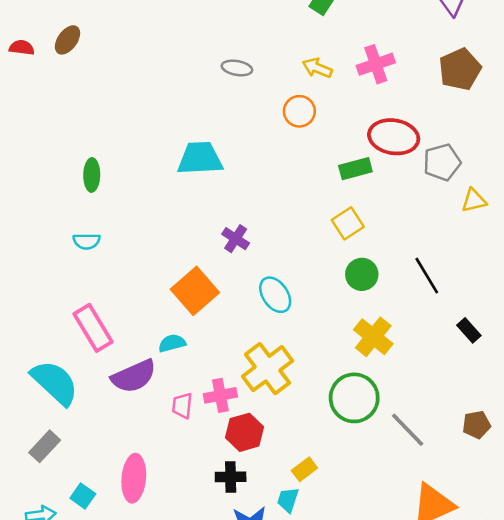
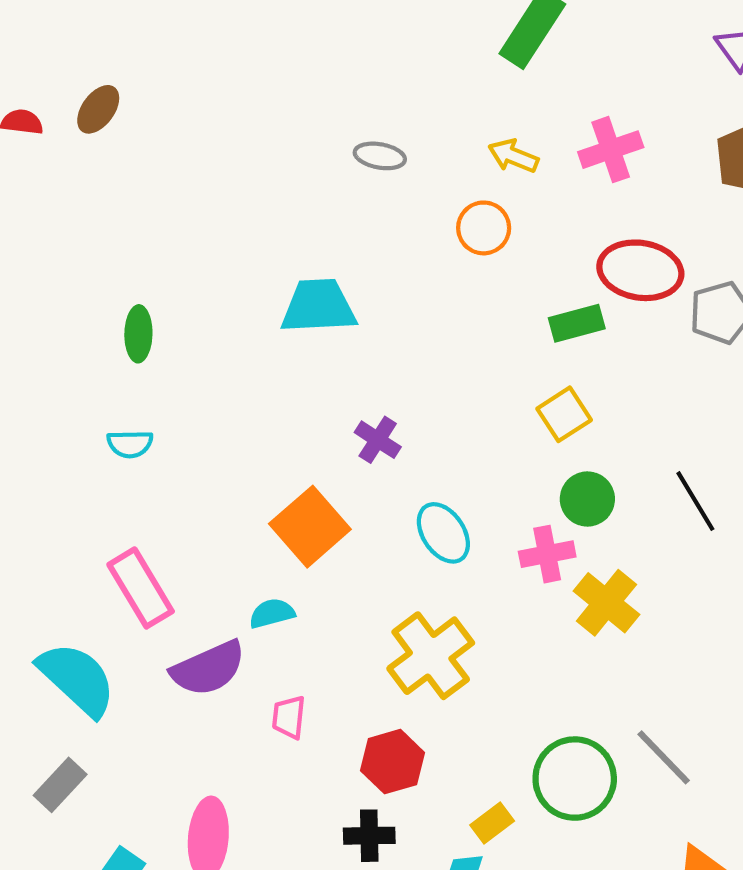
pink cross: (220, 395) -> (547, 554), moved
green circle: (354, 398) -> (575, 779), moved

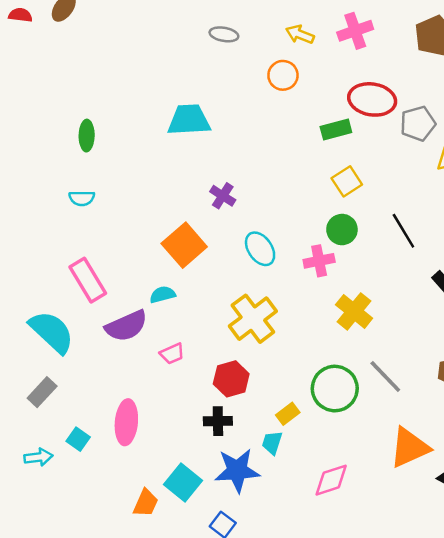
yellow square: (564, 414) -> (347, 181), moved
yellow cross: (606, 603) -> (354, 311), moved
pink trapezoid: (289, 717) -> (172, 354), turned -120

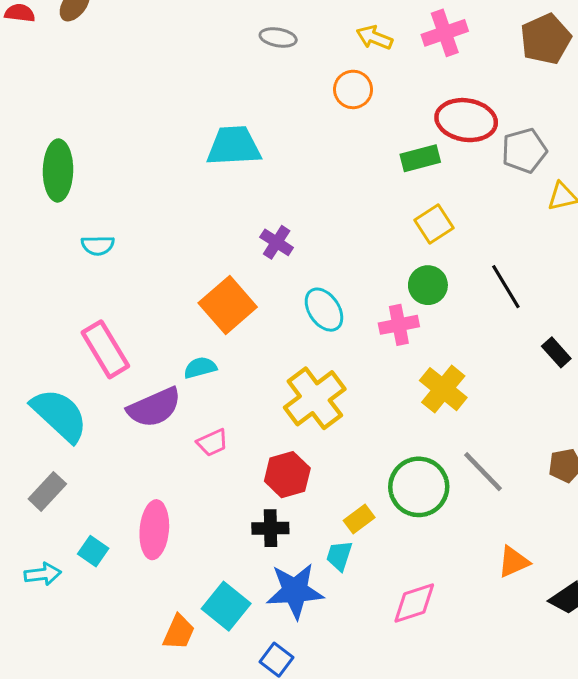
green ellipse: (87, 136) -> (58, 170), moved, size x1.5
orange triangle: (409, 448) -> (514, 562), size x0.6

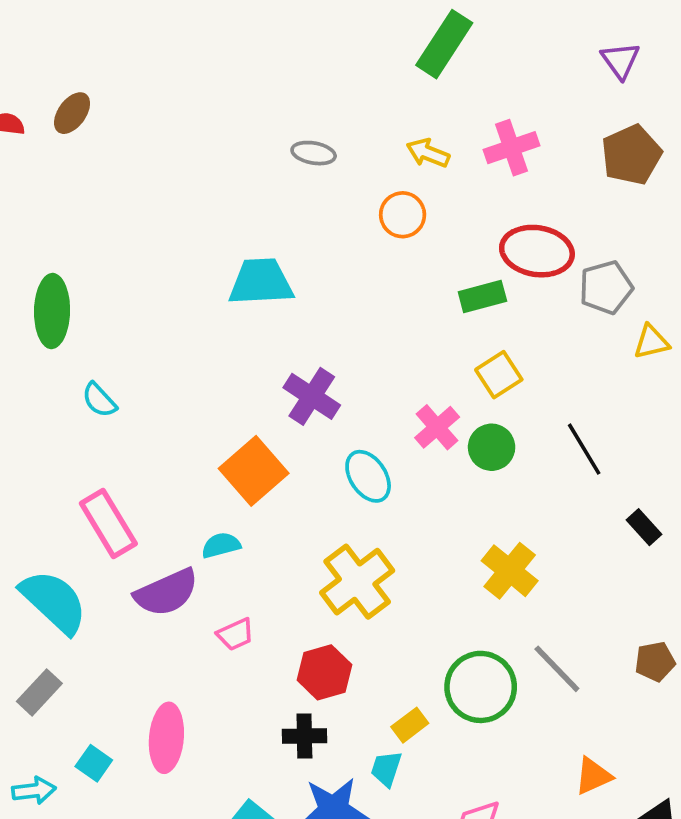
purple cross: (277, 242) -> (312, 396), size x1.4
cyan semicircle: (98, 245) -> (99, 400), turned 48
pink cross: (399, 325) -> (437, 427), moved, turned -30

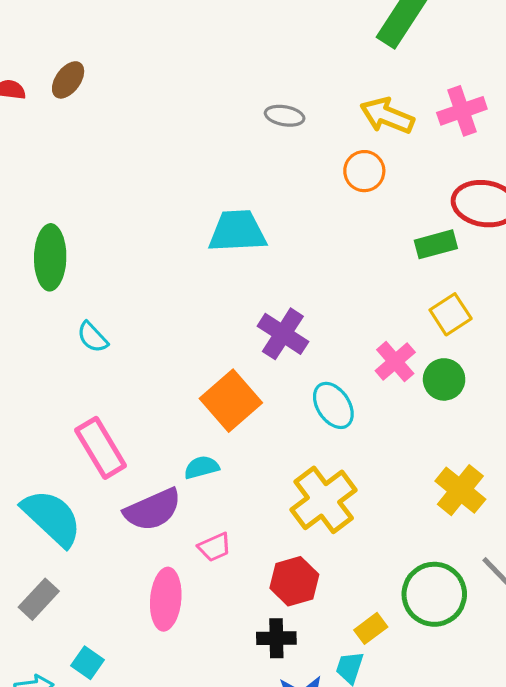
yellow arrow: (428, 153) -> (387, 116), size x1.4
pink ellipse: (166, 738) -> (166, 599), moved

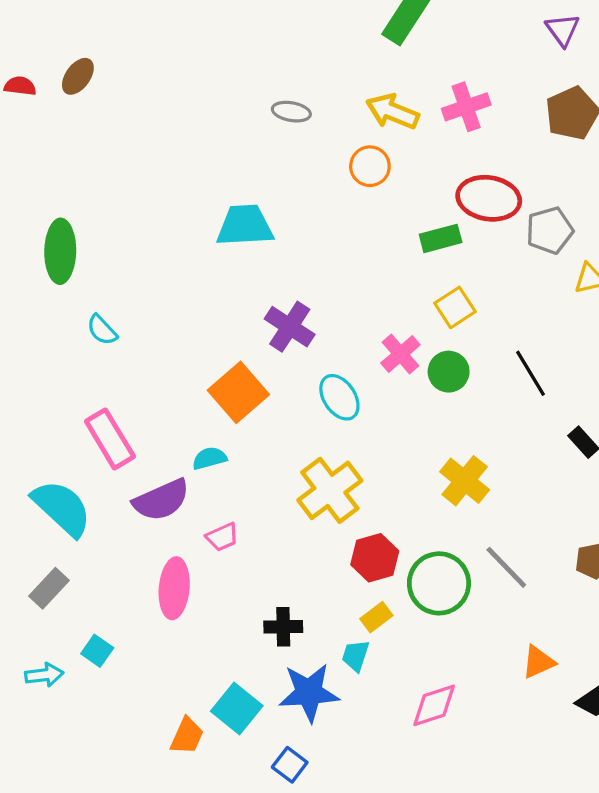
red hexagon: (294, 581) -> (375, 558), moved

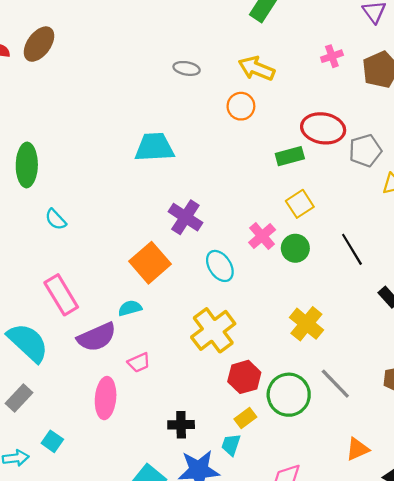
brown ellipse: (78, 76) -> (39, 44), size x1.4
pink cross: (466, 107) -> (332, 56), moved, size x0.7

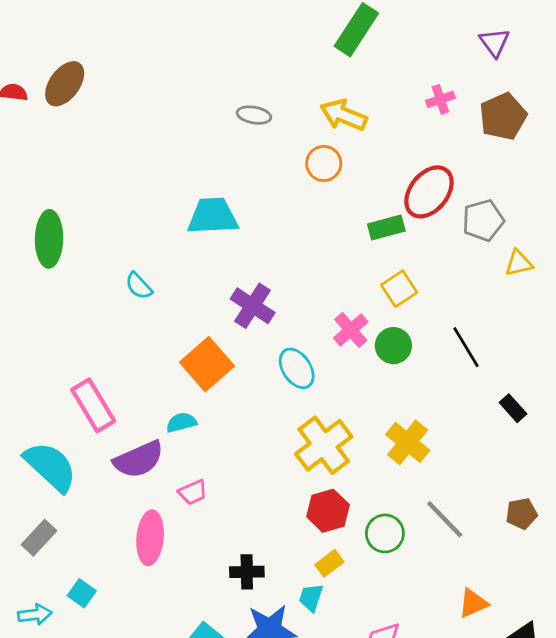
red ellipse: (323, 128) -> (429, 192), turned -60
cyan semicircle: (56, 219) -> (139, 286), moved
yellow cross: (213, 330) -> (324, 445), moved
green circle: (289, 395) -> (385, 533), size x0.7

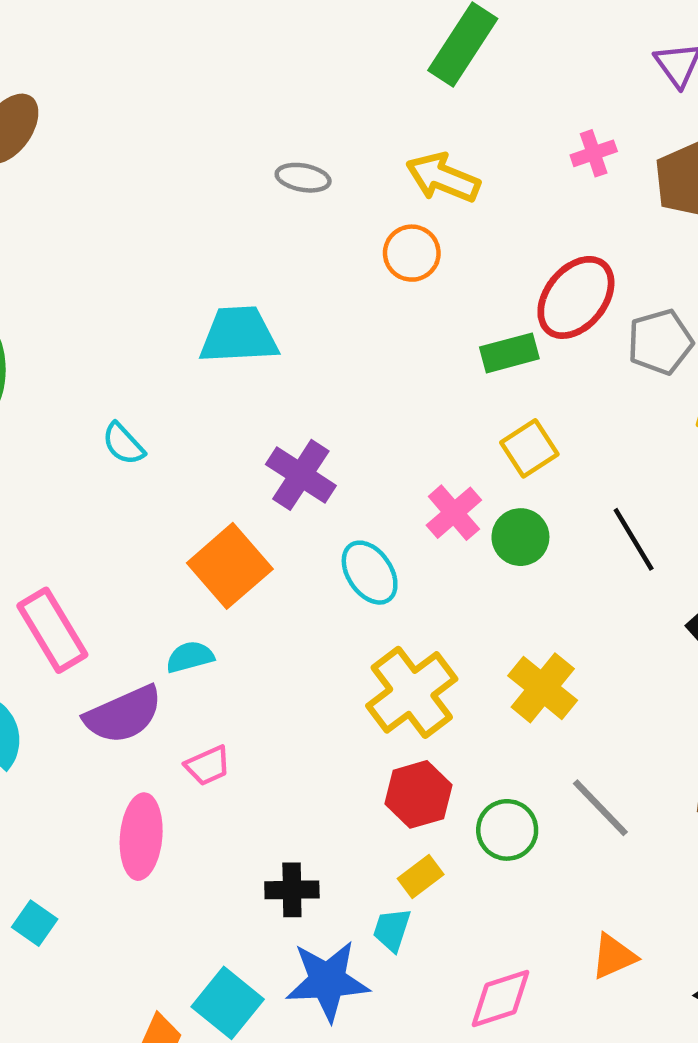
orange triangle: (473, 603) -> (614, 956), moved

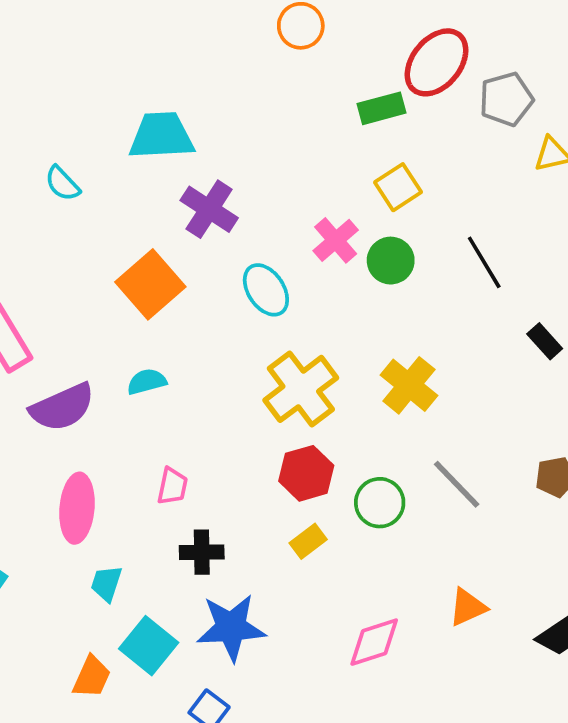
cyan trapezoid: (239, 335) -> (161, 136), moved
cyan semicircle: (190, 657) -> (147, 382), moved
pink trapezoid: (208, 766) -> (172, 486), moved, turned -54
cyan trapezoid: (392, 930) -> (106, 583), moved

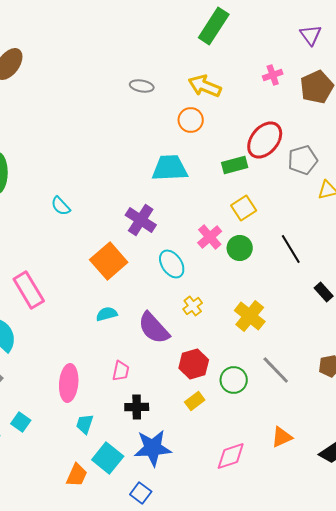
cyan trapezoid: (161, 136) -> (170, 168), moved
yellow cross: (301, 389) -> (193, 306), moved, size x0.5
purple semicircle: (62, 407) -> (154, 328), moved, turned 72

